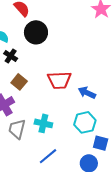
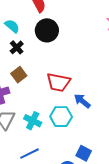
cyan hexagon: (85, 122) -> (61, 117), moved

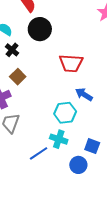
red trapezoid: (58, 82) -> (71, 63), moved
cyan cross: (33, 121) -> (59, 139), moved

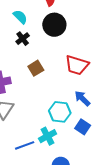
brown square: (18, 77) -> (36, 68), moved
cyan cross: (59, 139) -> (48, 136), turned 30
blue square: (92, 146) -> (83, 127), moved

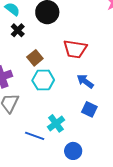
cyan hexagon: (60, 112) -> (43, 80), moved
blue line: (25, 145) -> (35, 136), turned 48

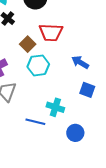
red trapezoid: (75, 49) -> (51, 32), moved
cyan cross: (56, 123) -> (55, 107), turned -30

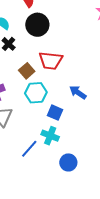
blue square: (87, 90) -> (55, 113), moved
blue line: (35, 122) -> (29, 149), turned -66

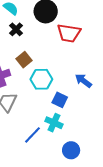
red trapezoid: (51, 61) -> (69, 33), moved
brown square: (27, 71) -> (24, 60), moved

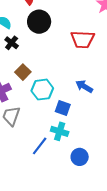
red trapezoid: (69, 33) -> (83, 39), moved

